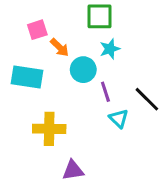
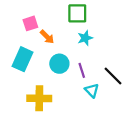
cyan circle: (83, 70) -> (59, 64), moved
cyan rectangle: (27, 77) -> (23, 59), turned -75

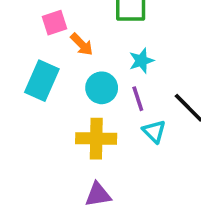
cyan star: (85, 38) -> (141, 61), moved
yellow cross: (39, 98) -> (96, 139), moved

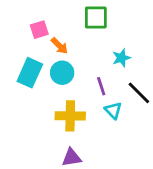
cyan star: (141, 61) -> (121, 58), moved
cyan circle: (102, 88) -> (62, 73), moved

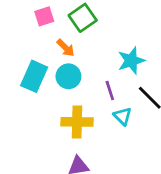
green square: (96, 18) -> (83, 18), moved, turned -35
pink square: (39, 30) -> (44, 16), moved
cyan star: (121, 58) -> (131, 61), size x1.4

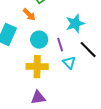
cyan circle: (68, 76) -> (39, 40), moved

